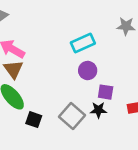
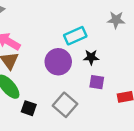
purple circle: (88, 70) -> (58, 62), moved, size x1.5
black star: (98, 110) -> (91, 57), moved

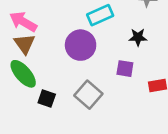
black star: (91, 57) -> (138, 37), moved

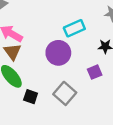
purple square: (125, 69) -> (95, 72), turned -32

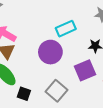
purple square: (95, 72) -> (85, 70), size x1.5

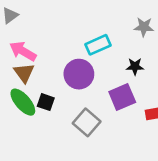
black square: (24, 94) -> (46, 102), moved

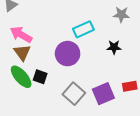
purple square: (122, 97) -> (103, 94), moved

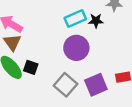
black star: (114, 47) -> (96, 21), moved
purple circle: (68, 54) -> (76, 48), moved

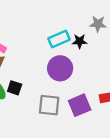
gray square: (65, 85) -> (49, 105), turned -35

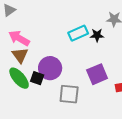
purple circle: (60, 68) -> (50, 68), moved
purple square: (80, 105) -> (97, 74), moved

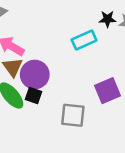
black star: (97, 35) -> (107, 19), moved
purple circle: (50, 68) -> (35, 75), moved

